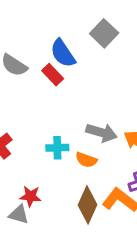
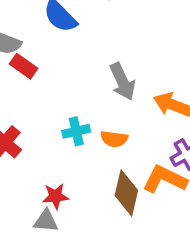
red rectangle: (53, 75) -> (24, 66), moved
gray arrow: (101, 133) -> (122, 82), moved, turned 60

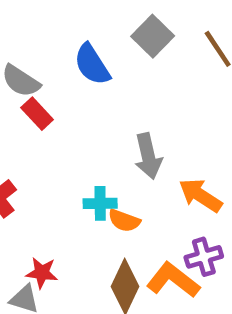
cyan cross: (76, 131) -> (100, 203), moved

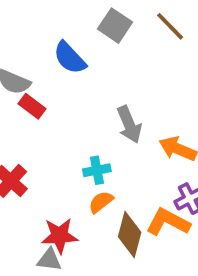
orange semicircle: (124, 221) -> (101, 202), moved, turned 132
red star: (42, 273) -> (60, 236), size x1.4

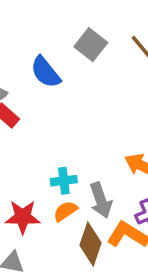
gray arrow: (129, 124) -> (101, 200), moved
red star: (60, 236) -> (23, 217), moved

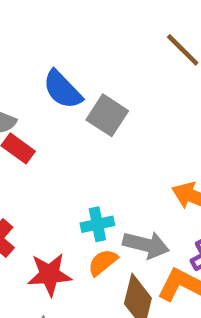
gray square: (91, 45) -> (107, 115), moved
gray arrow: (101, 200) -> (146, 245), turned -52

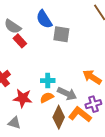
gray square: (107, 115) -> (61, 34), turned -36

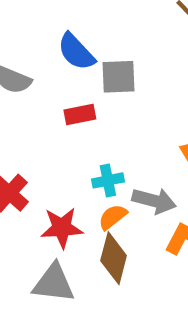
red rectangle: (20, 41) -> (80, 114), moved, turned -48
brown diamond: (59, 117) -> (114, 258), moved
gray triangle: (14, 123) -> (54, 283), size x1.5

